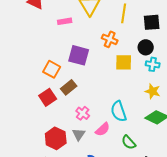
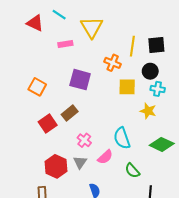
yellow line: (124, 13) -> (132, 46), moved
orange square: (52, 69) -> (37, 87), moved
yellow star: (153, 91) -> (148, 111), moved

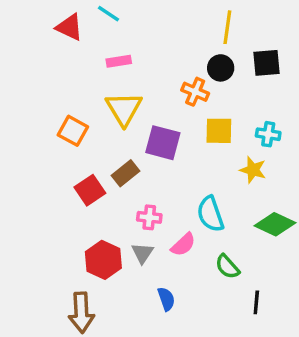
yellow triangle: (92, 27) -> (124, 109), moved
yellow line: (132, 46) -> (227, 27), moved
black circle: (150, 71) -> (221, 68), moved
purple square: (80, 80) -> (163, 143), moved
pink cross: (84, 140) -> (149, 217), turned -32

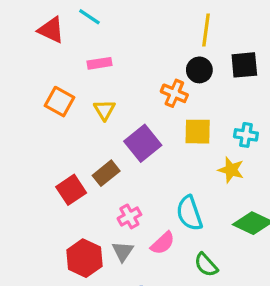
yellow triangle: (124, 109) -> (104, 110), size x0.6
orange square: (73, 131) -> (59, 102), moved
purple square: (163, 143) -> (143, 143), turned 36
pink cross: (149, 217) -> (129, 216), turned -35

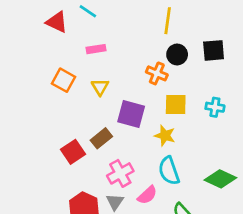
yellow line: (206, 30) -> (168, 21), moved
purple square: (143, 143) -> (131, 114), turned -36
yellow star: (231, 170) -> (165, 136), moved
pink cross: (129, 216) -> (120, 173), size x1.4

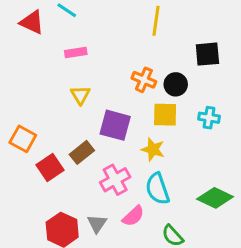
black circle: (177, 54) -> (176, 84), moved
orange square: (64, 80) -> (23, 139), moved
pink cross: (120, 173) -> (115, 180), moved

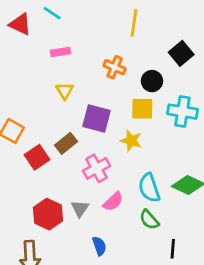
black square: (207, 54) -> (181, 53), turned -35
orange cross: (144, 80) -> (115, 67), moved
cyan cross: (209, 118) -> (182, 112), size x1.5
cyan semicircle: (158, 189) -> (149, 188), moved

